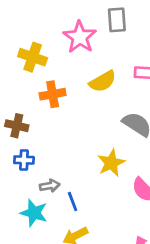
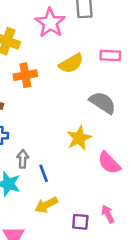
gray arrow: (50, 186) -> (23, 159), turned -78

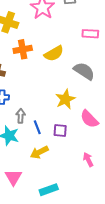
yellow semicircle: (71, 63) -> (54, 53), moved
purple square: (80, 222) -> (60, 130), moved

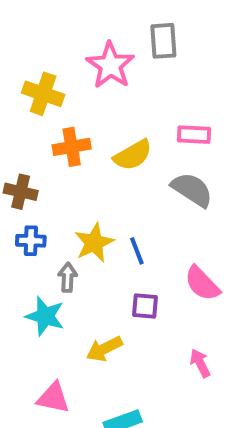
pink rectangle: (90, 34) -> (194, 135), moved
yellow star: (65, 99) -> (94, 243), moved
blue line: (37, 127) -> (137, 251), moved
pink triangle: (13, 177) -> (53, 398), turned -48

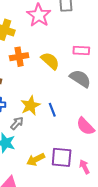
yellow semicircle: (133, 155) -> (50, 61), turned -108
gray arrow: (68, 277) -> (17, 123), turned 40
purple square: (145, 306) -> (62, 157), moved, size x1.5

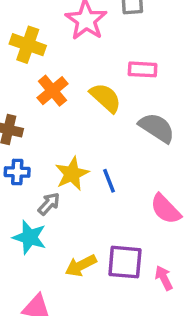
pink rectangle: (81, 50) -> (143, 69), moved
orange cross: (19, 57) -> (52, 91), turned -30

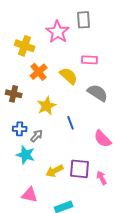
blue cross: (17, 172) -> (20, 129), moved
yellow star: (72, 174) -> (47, 106), moved

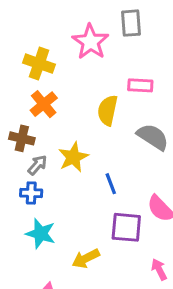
orange cross: (39, 72) -> (44, 104), moved
yellow semicircle: (69, 76) -> (108, 110), turned -120
gray arrow: (37, 136) -> (37, 165), moved
purple square: (80, 169) -> (126, 227), moved

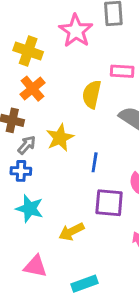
blue line: (111, 184) -> (95, 162), turned 30

